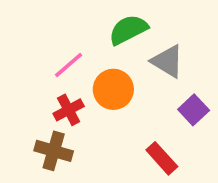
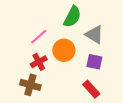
green semicircle: (128, 30) -> (72, 17), turned 145
purple square: (194, 110) -> (94, 62), moved, turned -35

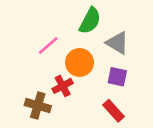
red cross: (39, 62) -> (63, 86), moved

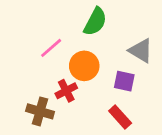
gray triangle: (117, 43) -> (141, 51), moved

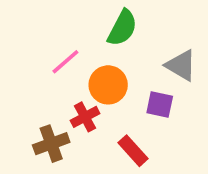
brown cross: (40, 111) -> (51, 144), turned -36
red rectangle: (120, 117) -> (133, 151), moved

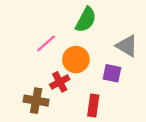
brown cross: (51, 144) -> (36, 101), turned 30
red rectangle: (133, 151) -> (93, 106), turned 50

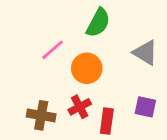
purple square: (112, 73) -> (145, 107), moved
red cross: (60, 82) -> (80, 107), moved

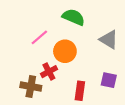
green semicircle: (98, 23) -> (74, 17), turned -95
red cross: (80, 107) -> (49, 72), moved

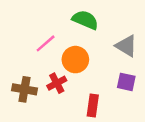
purple square: (109, 80) -> (126, 82), moved
brown cross: (31, 86) -> (24, 89), moved

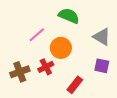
brown cross: (24, 89) -> (20, 72), turned -30
red rectangle: (93, 105) -> (75, 85), turned 30

